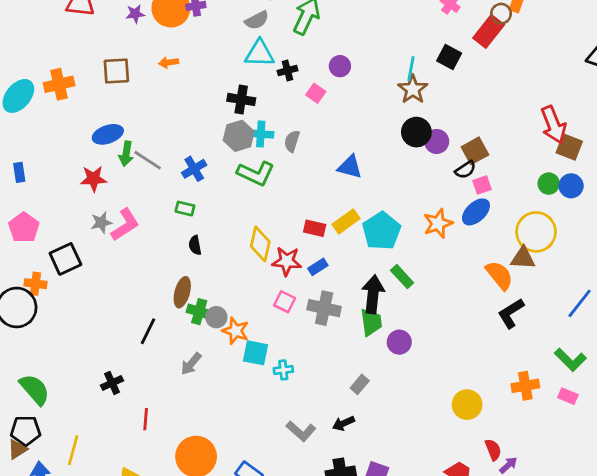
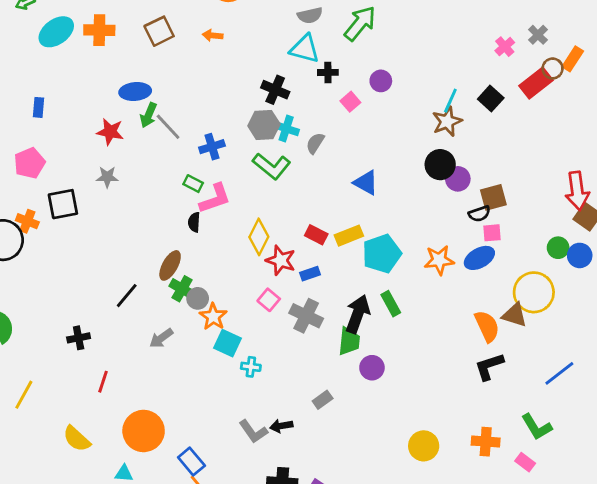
brown square: (116, 71) -> (159, 31), turned -36
pink L-shape: (125, 225) -> (215, 198), moved
black arrow: (343, 423) -> (281, 426), moved

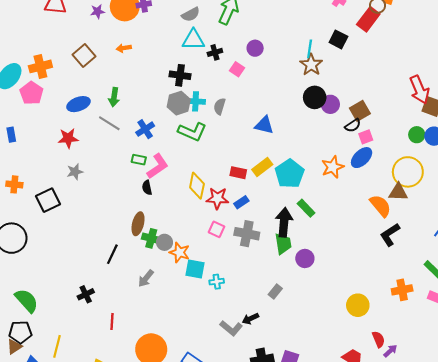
green arrow: (148, 115) -> (114, 97), moved
pink pentagon: (30, 163) -> (31, 93), moved
orange cross: (27, 221) -> (14, 184), moved

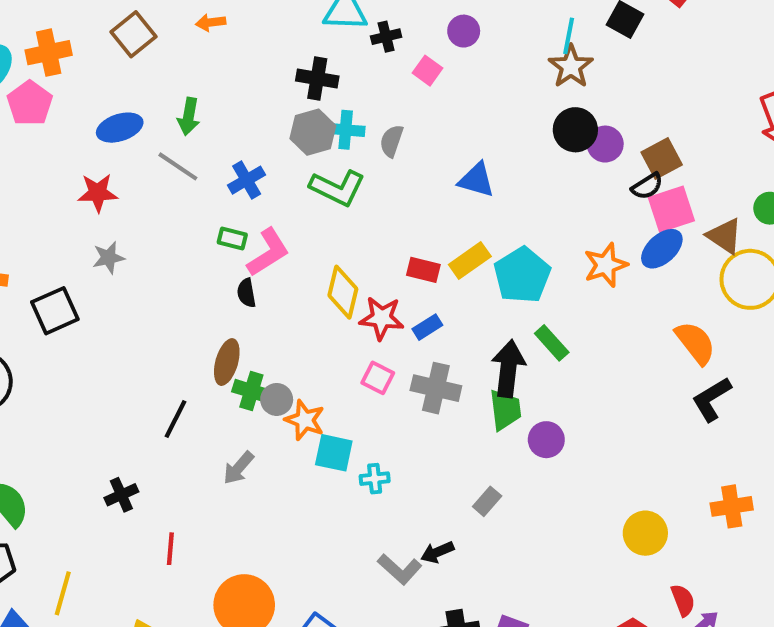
pink square: (366, 137) -> (671, 209), size x1.6
brown triangle: (398, 192) -> (725, 236), moved, turned 30

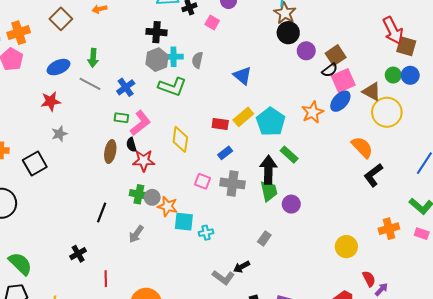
black circle: (575, 130) -> (288, 33), moved
blue triangle: (476, 180) -> (243, 76), turned 30
red star: (382, 318) -> (144, 161), moved
brown ellipse: (227, 362) -> (110, 152), moved

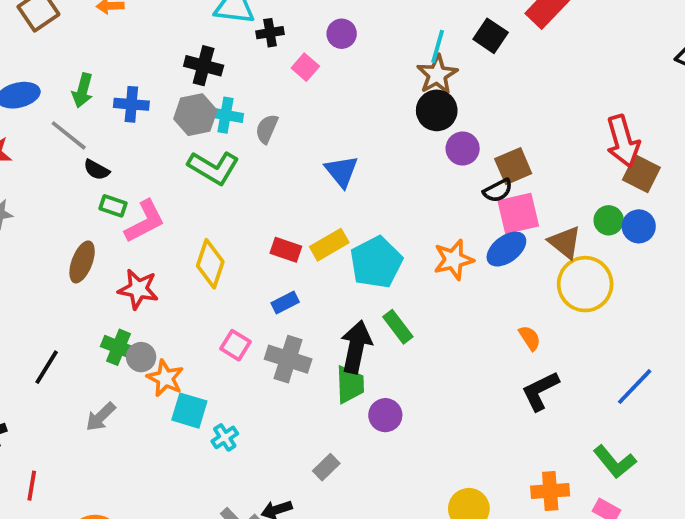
blue cross: (126, 87) -> (131, 104), moved, turned 30
black semicircle: (131, 145) -> (97, 170), moved, turned -56
orange semicircle: (362, 147) -> (530, 338), size x0.6
cyan cross: (206, 233) -> (225, 437), turned -32

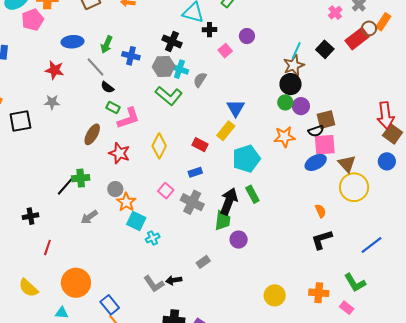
green circle: (609, 220) -> (285, 102), moved
yellow rectangle: (329, 245) -> (226, 131), moved, turned -30
orange star: (453, 260) -> (285, 137), moved
green cross: (119, 347) -> (81, 178), moved, turned -36

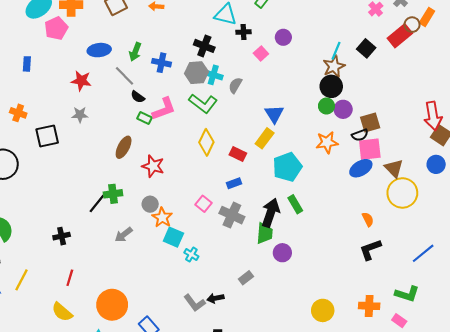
pink L-shape: (128, 118) -> (164, 109), moved
yellow diamond: (159, 146) -> (206, 142), moved
cyan cross: (153, 238) -> (191, 254), turned -32
red line: (47, 247) -> (70, 278), moved
green L-shape: (355, 283) -> (407, 294), turned -40

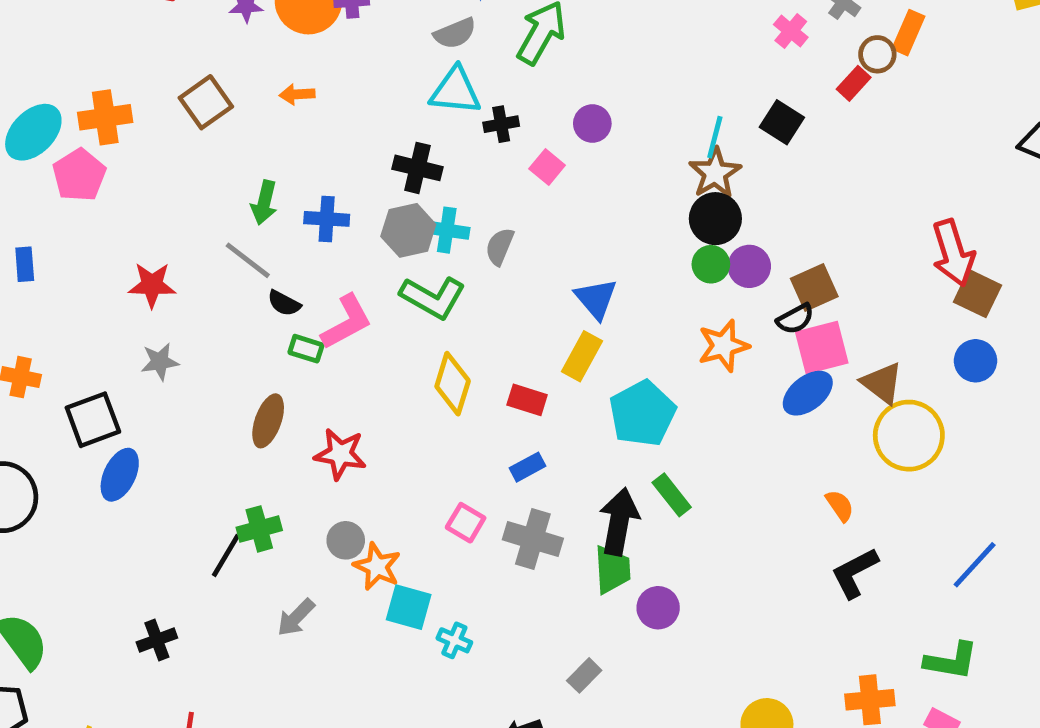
red rectangle: (400, 36) -> (854, 83), size x0.6
blue ellipse: (99, 50) -> (120, 475), moved, turned -50

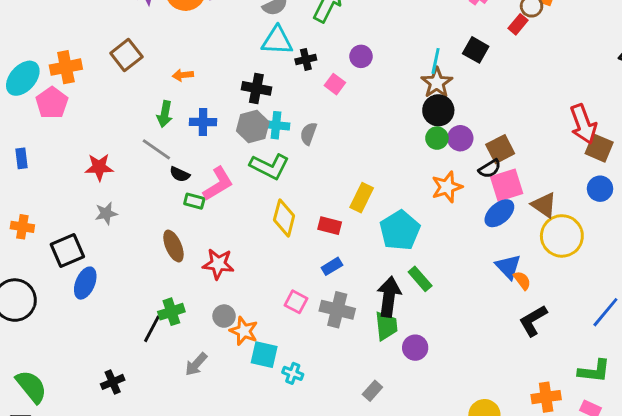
orange arrow: (297, 94) -> (183, 75), moved
blue triangle: (596, 299) -> (508, 267), moved
brown ellipse: (268, 421) -> (173, 246), turned -40

